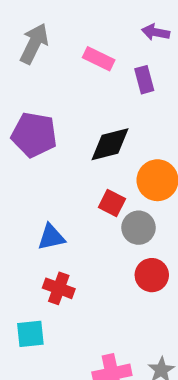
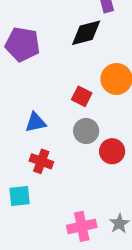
black diamond: (110, 144) -> (86, 33), moved
gray circle: (138, 228) -> (86, 131), moved

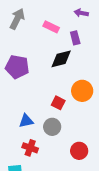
gray circle: (86, 131) -> (52, 127), moved
red circle: (112, 151) -> (79, 151), moved

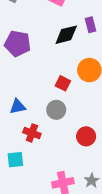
purple rectangle: (75, 38) -> (90, 25), moved
blue triangle: (26, 121) -> (18, 107), moved

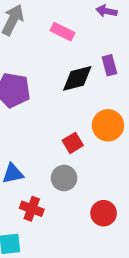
red square: (63, 83) -> (73, 143), turned 32

